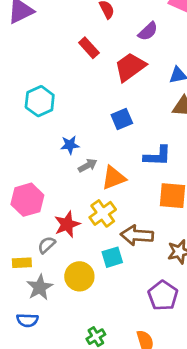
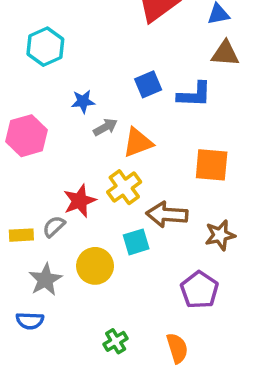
blue square: (122, 119) -> (148, 84), moved
blue L-shape: (157, 156) -> (194, 95), moved
pink hexagon: (27, 200) -> (26, 136), moved
yellow rectangle: (22, 263) -> (21, 235), moved

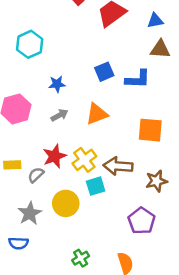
gray arrow: (105, 127) -> (60, 115), moved
yellow cross: (124, 187) -> (84, 160), moved
yellow rectangle: (21, 235) -> (12, 165), moved

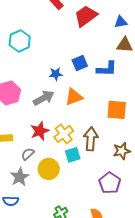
blue star: (57, 84) -> (56, 74), moved
gray arrow: (60, 115) -> (44, 98), size x1.5
brown arrow: (118, 166) -> (91, 139), turned 90
gray semicircle: (36, 175) -> (28, 154), moved

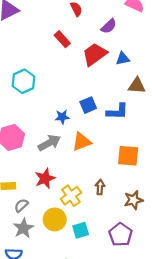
blue triangle: (121, 22) -> (123, 59), moved
yellow cross: (64, 134) -> (71, 196), moved
brown arrow: (91, 139) -> (100, 187), size x0.6
gray semicircle: (28, 154) -> (21, 205), moved
cyan square: (73, 155) -> (81, 230), moved

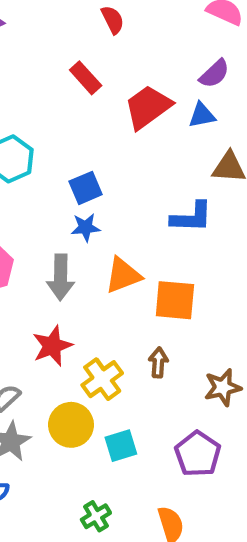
purple semicircle: (109, 26) -> (214, 74), moved
blue square: (88, 105) -> (86, 188), moved
gray arrow: (49, 143) -> (61, 277), turned 120
orange square: (128, 156) -> (175, 300), moved

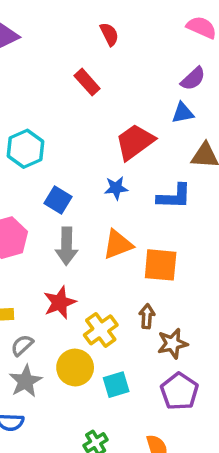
red trapezoid: (148, 107) -> (135, 142), moved
blue square: (86, 188) -> (58, 200), moved, turned -36
blue star: (86, 227) -> (116, 188), moved
brown star: (223, 387) -> (173, 344), moved

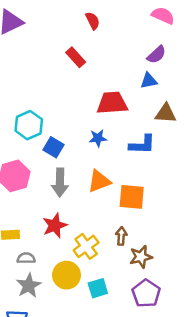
red trapezoid: (135, 142) -> (112, 103), turned 32
cyan hexagon: (26, 149) -> (29, 125), moved
gray semicircle: (22, 345) -> (26, 258), turned 42

